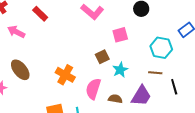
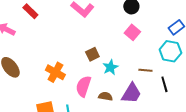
pink square: (120, 35) -> (132, 32), moved, turned -35
cyan hexagon: (161, 48) -> (170, 51), moved

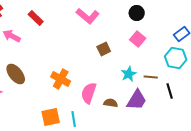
brown square: (92, 54) -> (104, 49), moved
cyan star: (110, 67) -> (129, 74), moved

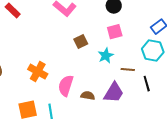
pink square: (138, 39) -> (115, 32), turned 35
cyan star: (129, 74) -> (106, 56), moved

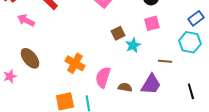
cyan star: (106, 56) -> (133, 45), moved
black line: (147, 84) -> (191, 91), moved

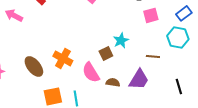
pink square: (152, 23) -> (151, 15), moved
brown square: (118, 33) -> (106, 53), moved
brown ellipse: (30, 58) -> (34, 66), moved
pink semicircle: (103, 77) -> (91, 72), turned -50

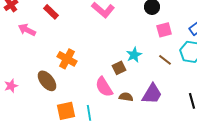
brown line: (153, 56) -> (165, 60), moved, turned 32
orange cross: (63, 58) -> (67, 59), moved

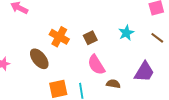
brown square: (119, 68) -> (90, 38), moved
brown semicircle: (126, 97) -> (113, 84), moved

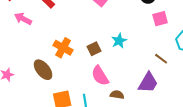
cyan star: (126, 33) -> (119, 41), moved
brown line: (157, 38) -> (161, 59), moved

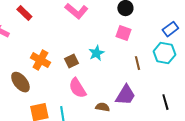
pink square: (160, 19) -> (123, 33), moved, turned 35
brown line: (161, 59) -> (137, 63), moved, turned 40
brown semicircle: (117, 95) -> (102, 107), moved

